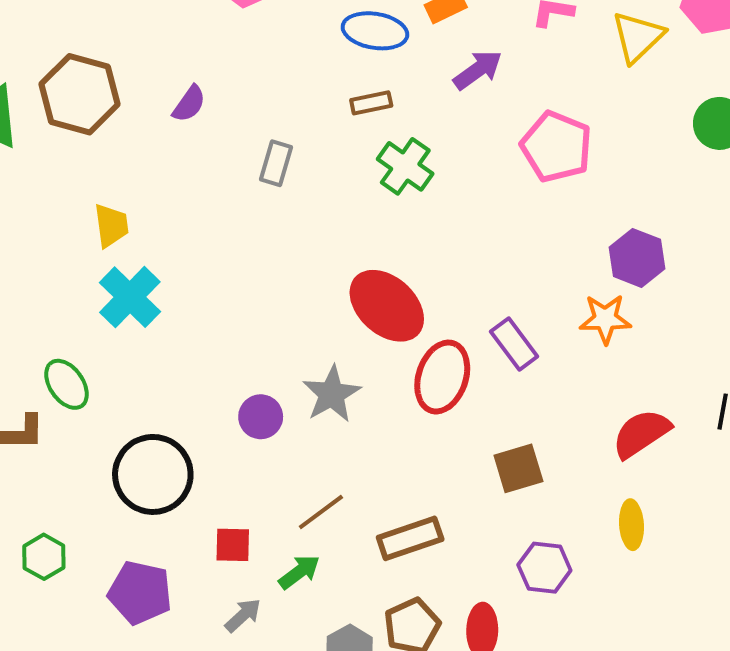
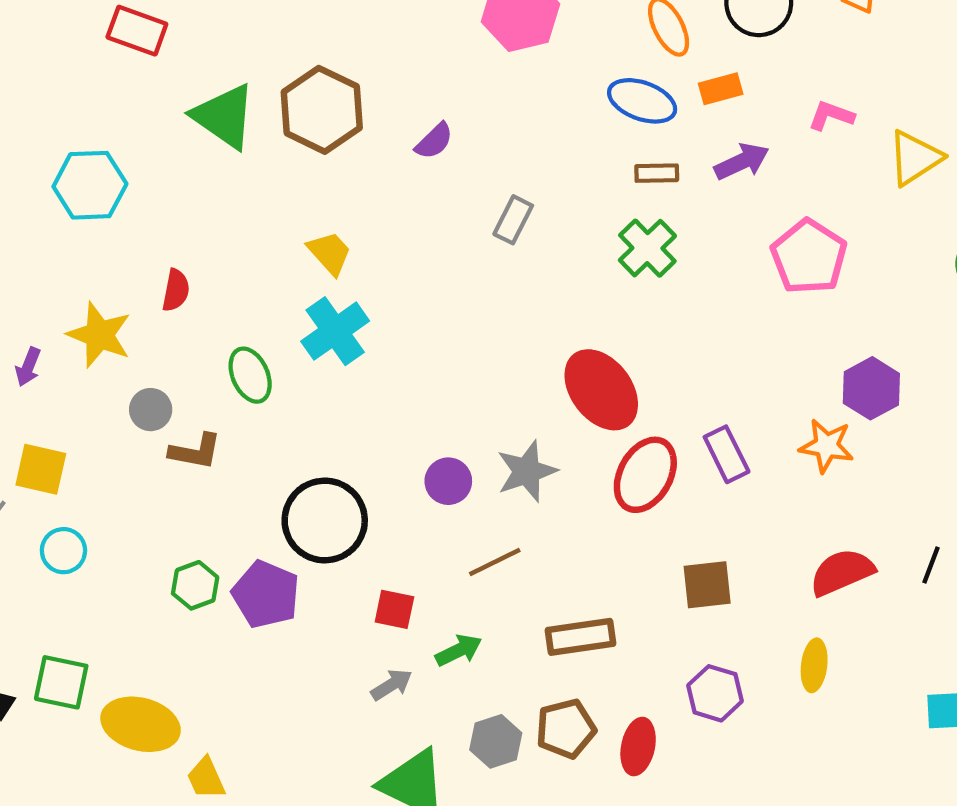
brown rectangle: (371, 103) -> (657, 173), moved
yellow trapezoid: (111, 226) -> (330, 253), turned -45
green ellipse: (67, 384) -> (250, 375), moved
brown line: (321, 512) -> (495, 562), moved
purple pentagon: (140, 593) -> (266, 594), moved

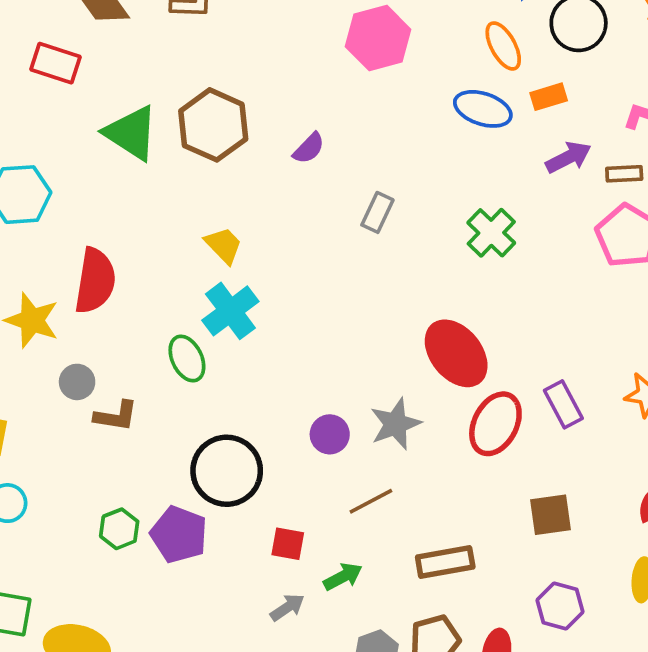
brown rectangle: (657, 173) -> (624, 174), moved
red semicircle: (176, 290) -> (95, 281), size x1.8
green ellipse: (250, 375) -> (187, 358), moved

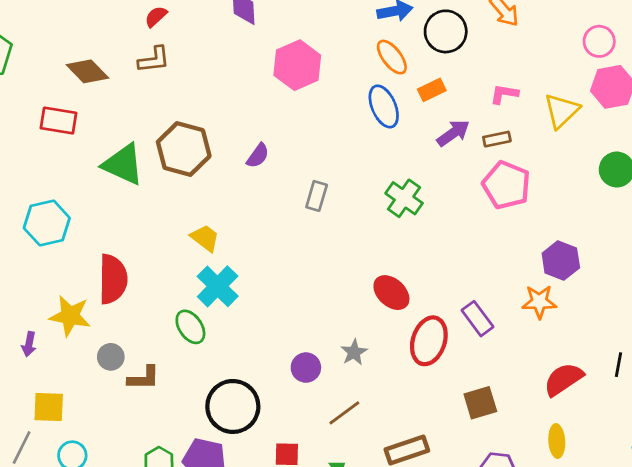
blue ellipse: (483, 109) -> (384, 106), turned 57
red ellipse: (456, 353) -> (391, 293), size x0.7
gray star: (396, 424) -> (354, 352), size x0.7

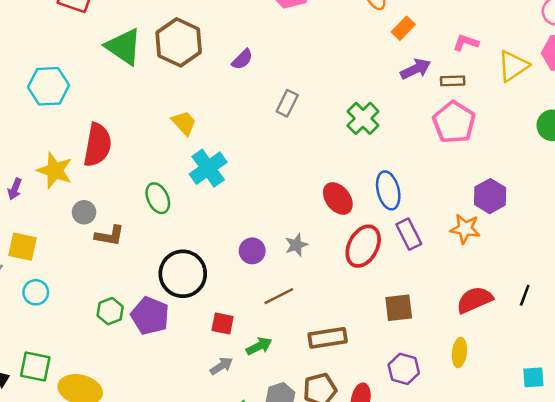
orange rectangle: (432, 90) -> (403, 28), turned -30
blue ellipse: (384, 106) -> (388, 190), moved
cyan cross: (218, 286) -> (208, 168), moved

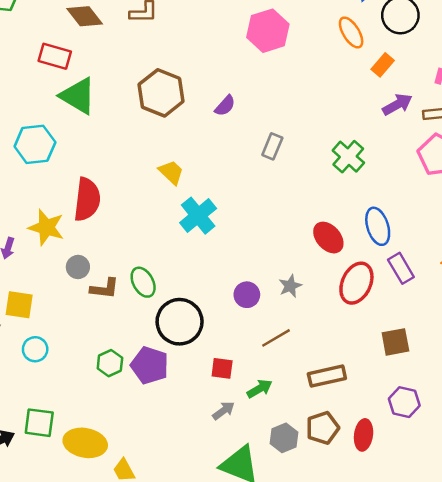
green triangle: (124, 47) -> (78, 96), moved
green ellipse: (158, 198) -> (143, 282), moved

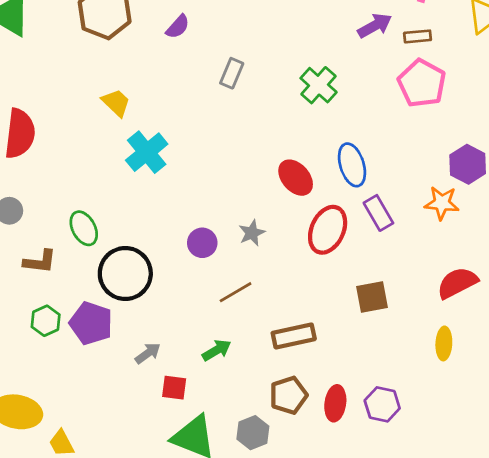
brown L-shape: (105, 288) -> (40, 262), moved
red square: (222, 368) -> (174, 388), moved
purple hexagon: (404, 402) -> (382, 404), moved
gray arrow: (224, 411) -> (148, 353), moved
gray hexagon: (284, 438) -> (253, 433), moved

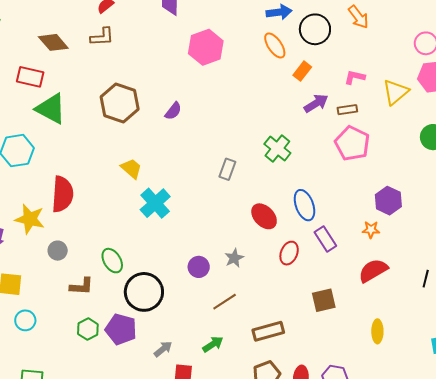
gray rectangle: (232, 73) -> (227, 169), moved
orange star: (442, 203) -> (371, 230), size x0.7
red ellipse: (328, 230) -> (289, 253), size x0.7
red semicircle: (457, 283) -> (373, 270), moved

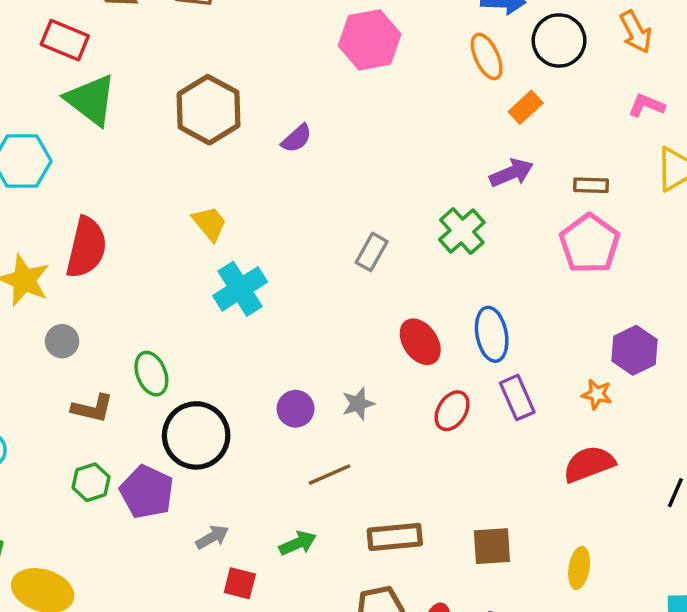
pink L-shape: (355, 77) -> (646, 105), moved
purple arrow: (316, 103) -> (511, 173), moved
brown square: (324, 300) -> (492, 546), moved

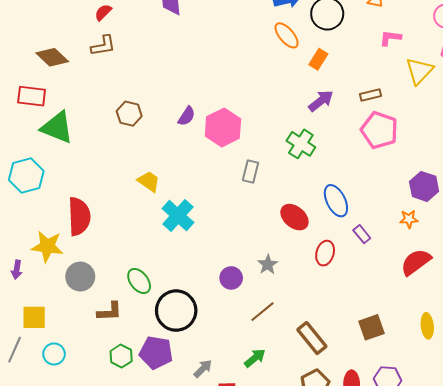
pink hexagon: (370, 40) -> (223, 128), moved
brown hexagon: (209, 110) -> (129, 114), size x0.6
gray circle: (62, 341) -> (80, 277), size x1.4
purple rectangle: (517, 397) -> (362, 234), size x0.7
brown rectangle: (395, 537) -> (312, 338), turned 72

